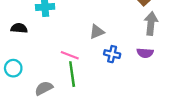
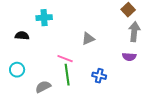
blue cross: (112, 54) -> (99, 76), moved

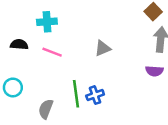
pink line: (65, 59) -> (52, 52), moved
blue cross: (99, 76) -> (95, 95), moved, turned -32
gray semicircle: (43, 87) -> (46, 109), turned -42

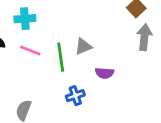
purple semicircle: (154, 71) -> (105, 73), moved
green line: (76, 94) -> (61, 57), moved

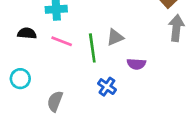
blue cross: (75, 96) -> (107, 87), turned -36

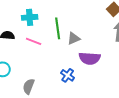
green line: (92, 48) -> (58, 28), moved
purple semicircle: (136, 64) -> (90, 58), size x1.5

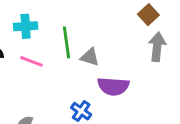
gray triangle: (74, 38) -> (90, 57), turned 40

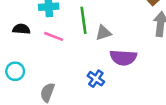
gray triangle: (90, 57) -> (103, 33), turned -35

